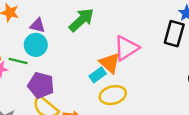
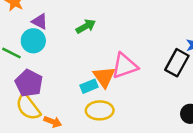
green arrow: (81, 20) -> (86, 26), size x0.7

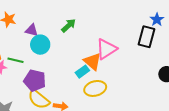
cyan circle: (33, 41) -> (40, 45), moved

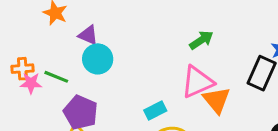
green arrow: (69, 26) -> (201, 40), moved
orange triangle: (92, 61) -> (217, 100), moved

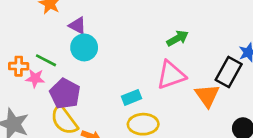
orange cross: (22, 69) -> (19, 66), moved
pink star: (31, 83) -> (35, 78), moved
orange triangle: (217, 100) -> (207, 95), moved

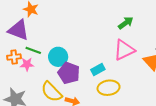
purple triangle: (77, 26) -> (19, 30), moved, size x1.6
cyan circle: (84, 47) -> (58, 57), moved
purple pentagon: (65, 94) -> (69, 73), moved

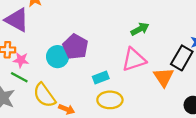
green line: (33, 50) -> (19, 77), moved
purple pentagon: (69, 73) -> (75, 47), moved

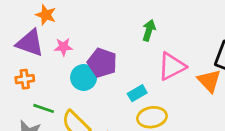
green arrow: (140, 29) -> (149, 30), moved, turned -36
pink star: (21, 60) -> (63, 47), moved

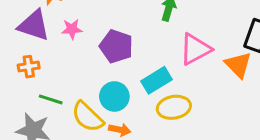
cyan circle: (84, 77) -> (114, 96), moved
cyan rectangle: (137, 93) -> (157, 80), size x1.4

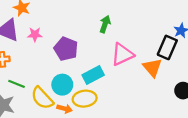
yellow ellipse: (174, 107) -> (85, 99), moved

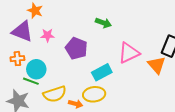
green arrow: (105, 24) -> (103, 23), moved, turned 91
cyan circle: (62, 85) -> (36, 69), moved
yellow semicircle: (42, 98) -> (55, 94), turned -65

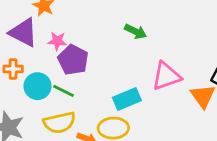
purple pentagon: (76, 48) -> (73, 60), moved
green line: (31, 81) -> (64, 91), moved

